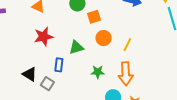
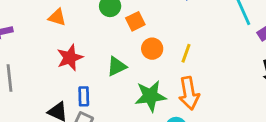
blue rectangle: (59, 65) -> (84, 96), moved
green star: (98, 72) -> (150, 96), size x1.6

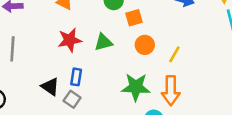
green triangle: (117, 66) -> (103, 42), moved

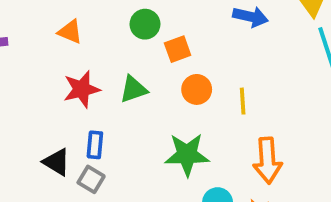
yellow line: (174, 54) -> (243, 101), turned -30
orange arrow: (171, 91) -> (267, 161), moved

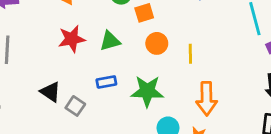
blue rectangle: (95, 145) -> (106, 82), moved, turned 72

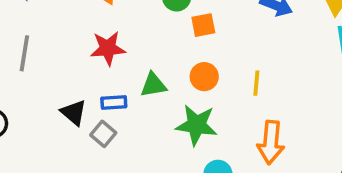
green triangle: (110, 41) -> (153, 85), moved
orange circle: (157, 43) -> (204, 77), moved
blue rectangle: (106, 82) -> (114, 103), moved

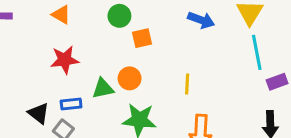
orange circle: (204, 77) -> (130, 78), moved

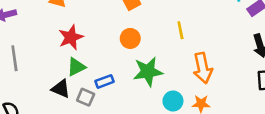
green triangle: (103, 88) -> (76, 67), moved
blue rectangle: (71, 104) -> (105, 81), moved

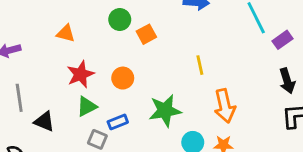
orange circle: (130, 38) -> (123, 78), moved
black triangle: (61, 89) -> (44, 121), moved

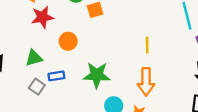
yellow line: (200, 65) -> (147, 45), moved
red star: (80, 74) -> (42, 17), moved

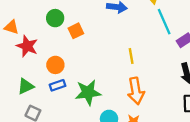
red star: (42, 17) -> (27, 46), turned -30
blue rectangle: (56, 76) -> (58, 85), moved

